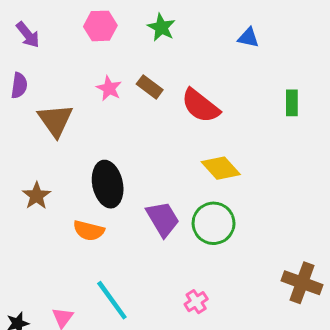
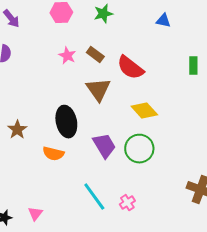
green star: (161, 27) -> (103, 14), turned 30
brown triangle: (55, 120) -> (98, 90), moved
cyan line: (112, 300) -> (94, 197), moved

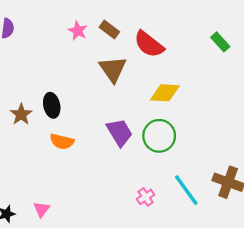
green rectangle: (193, 66) -> (220, 42), turned -42
yellow diamond: (144, 111) -> (165, 93), turned -44
black ellipse: (66, 122) -> (52, 105), moved, size x0.7
cyan line: (94, 197) -> (186, 190), moved

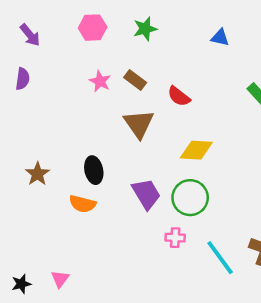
red semicircle: (149, 44) -> (179, 96), size x0.7
black ellipse: (52, 105) -> (94, 170), moved
pink cross: (146, 197) -> (175, 238), moved, turned 36

